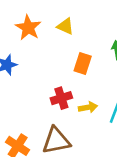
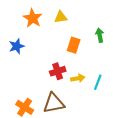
yellow triangle: (65, 26) -> (61, 17), turned -32

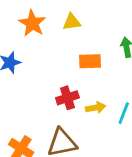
orange rectangle: (74, 45) -> (90, 61), turned 70

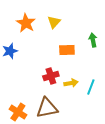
yellow triangle: (72, 22) -> (54, 22), turned -40

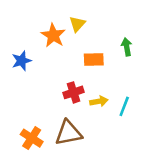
orange star: (26, 23) -> (53, 35), moved

